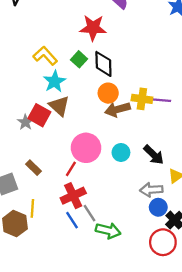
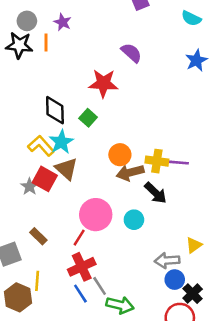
yellow L-shape: (45, 56) -> (41, 146), moved
black diamond: (103, 64) -> (55, 110), moved
black arrow: (154, 155) -> (156, 193), moved

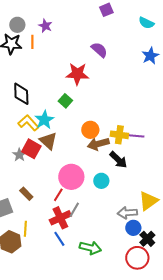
black diamond: (55, 110) -> (21, 94), moved
yellow triangle: (194, 245) -> (148, 201), size x1.5
gray line: (100, 286) -> (74, 210), moved, turned 63

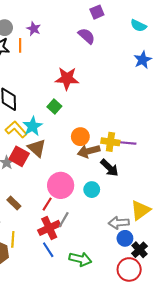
purple semicircle: (99, 50) -> (87, 36), moved

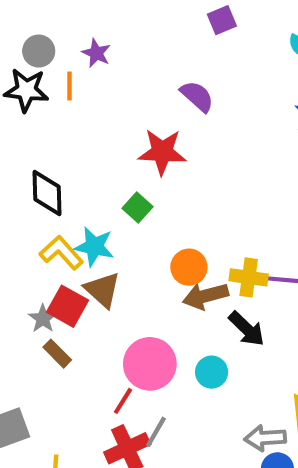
purple semicircle: (87, 36) -> (197, 96), moved
cyan star: (33, 126) -> (94, 247), turned -30
brown rectangle: (14, 203) -> (57, 354), moved

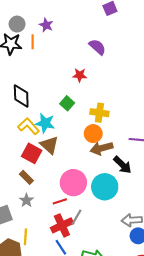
red star: (162, 152) -> (80, 75), size x0.6
yellow cross: (249, 277) -> (99, 113), moved
gray star: (43, 319) -> (26, 200), moved
cyan circle: (212, 372) -> (105, 187), size x1.6
red line: (123, 401) -> (60, 201), turned 40

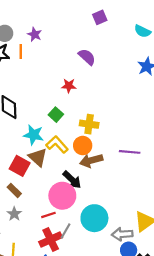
yellow L-shape: (29, 126) -> (57, 144), moved
black arrow: (122, 165) -> (72, 180), moved
cyan circle: (105, 187) -> (94, 218), moved

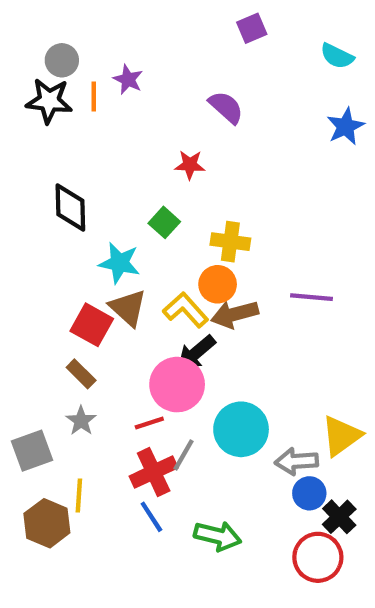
purple star: (35, 34) -> (128, 79), moved
yellow L-shape: (57, 144) -> (186, 310), moved
black arrow: (72, 180) -> (196, 353), turned 96

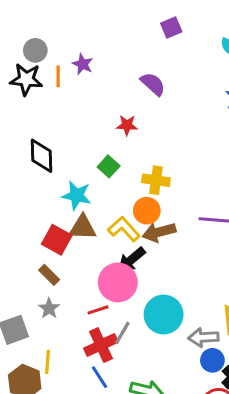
brown triangle: (128, 308) -> (83, 227), turned -40

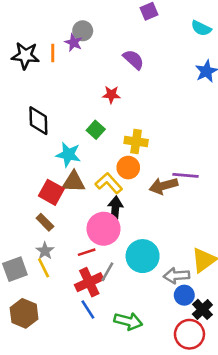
gray circle: (35, 50) -> (83, 31), moved
brown arrow: (159, 232) -> (163, 186), moved
black arrow: (132, 260) -> (115, 209), turned 135
yellow line: (48, 362) -> (44, 268), moved, turned -30

